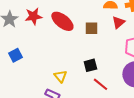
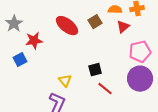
red star: (33, 16) -> (34, 41), moved
brown square: (91, 28) -> (95, 22), moved, turned -32

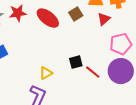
red star: (34, 41) -> (18, 13), moved
yellow triangle: (65, 81) -> (46, 73), turned 40
red line: (105, 89) -> (93, 72), moved

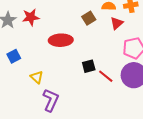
red ellipse: (48, 18) -> (61, 40), moved, turned -40
yellow triangle: (46, 73) -> (37, 77), moved, turned -48

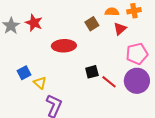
red star: (31, 17) -> (34, 23), turned 30
blue square: (14, 56) -> (24, 73), moved

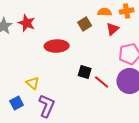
black square: (92, 72) -> (85, 72), turned 32
blue square: (24, 73) -> (17, 103), moved

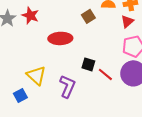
red triangle: (113, 29) -> (127, 21), moved
yellow triangle: (33, 83) -> (36, 75), size x1.5
purple L-shape: (47, 106) -> (67, 86), moved

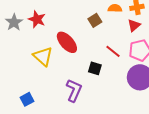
red ellipse: (60, 38) -> (67, 42), turned 50
red line: (105, 74) -> (113, 51), moved
yellow triangle: (36, 75) -> (43, 56), moved

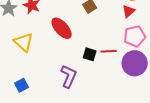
red line: (113, 51) -> (109, 51), moved, turned -42
yellow triangle: (43, 56) -> (24, 42), moved

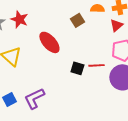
purple L-shape: (69, 76) -> (34, 98), moved, turned -140

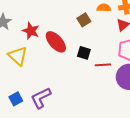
red star: (19, 19) -> (31, 31), moved
black square: (77, 68) -> (84, 53), moved

